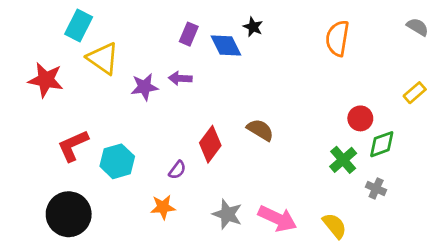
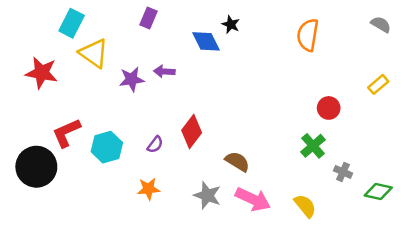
purple rectangle: (189, 34) -> (149, 18), moved
brown semicircle: (260, 130) -> (237, 161), moved
green diamond: (382, 144) -> (378, 192), moved, turned 32
purple semicircle: (177, 170) -> (155, 145), moved
black circle: (69, 214) -> (36, 167), moved

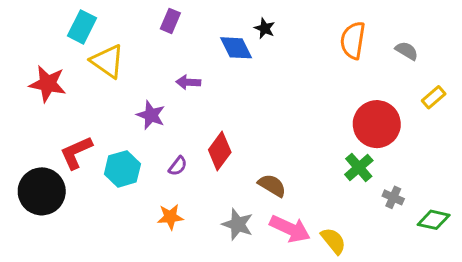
gray semicircle: (381, 24) -> (407, 51), moved
purple star: (132, 79) -> (151, 115), moved, turned 30
red circle: (329, 108) -> (377, 124), size x1.8
yellow semicircle: (305, 206) -> (333, 241), moved

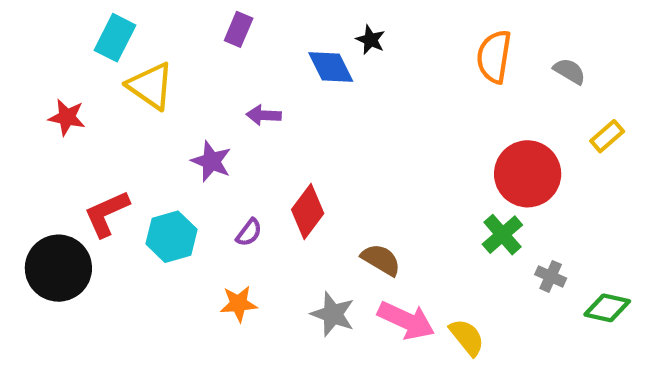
red star: (48, 84) -> (67, 117), size x0.7

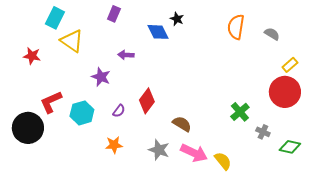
red circle: (528, 174) -> (285, 92), moved

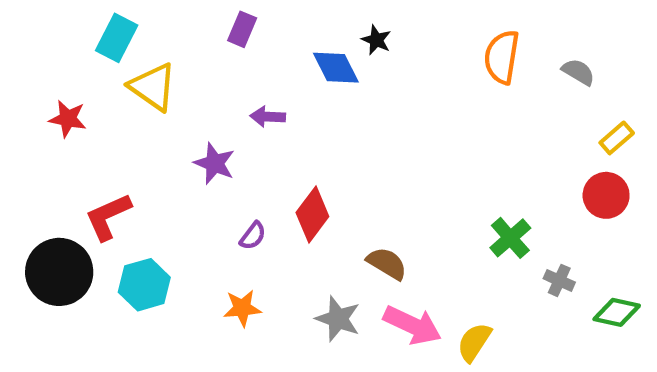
red circle: (285, 92) -> (606, 195), size x0.7
cyan hexagon: (82, 113) -> (144, 285), moved
yellow semicircle: (223, 161) -> (474, 342), turned -108

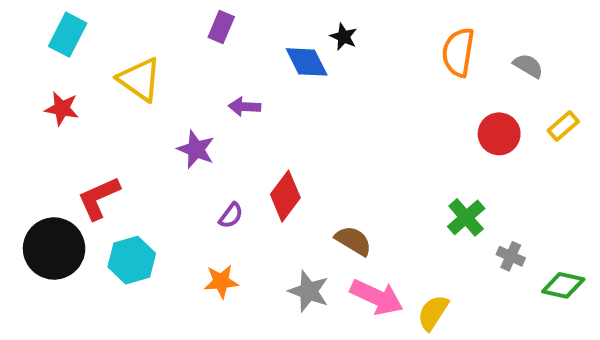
cyan rectangle: (117, 38) -> (68, 35), moved
red circle: (606, 195) -> (499, 134), moved

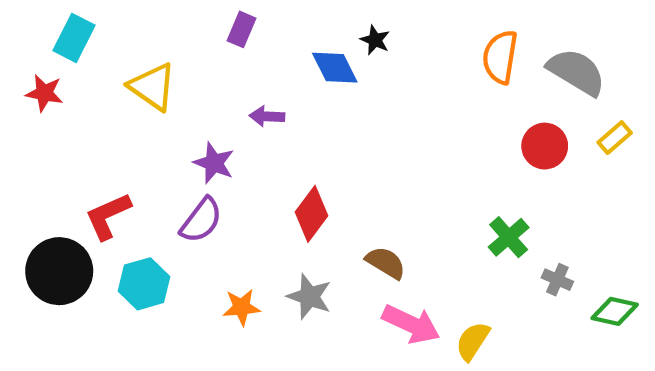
gray semicircle: (528, 66) -> (576, 72), size x1.8
red star: (62, 109) -> (44, 93), moved
purple semicircle: (231, 215) -> (201, 220), moved, size x1.6
gray star: (309, 291) -> (309, 297), moved

